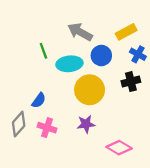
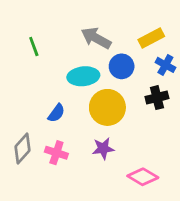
green line: (43, 51) -> (34, 47), moved
blue semicircle: (39, 100) -> (56, 113), moved

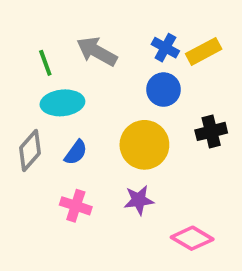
gray arrow: (96, 38) -> (97, 51), moved
blue cross: (165, 65) -> (165, 48), moved
cyan ellipse: (83, 76) -> (62, 103), moved
gray diamond: (22, 148) -> (30, 151), moved

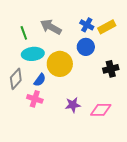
yellow circle: (144, 145) -> (60, 64), moved
pink cross: (76, 206) -> (35, 99), moved
pink diamond: (192, 238) -> (101, 110), moved, turned -30

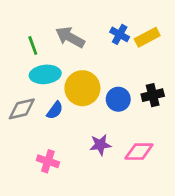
blue circle: (86, 47) -> (118, 99), moved
gray diamond: (16, 79) -> (22, 109), turned 35
pink cross: (35, 99) -> (48, 161), moved

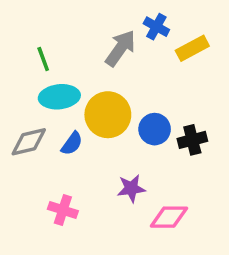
blue cross: (120, 34) -> (156, 27), moved
gray arrow: (70, 37) -> (120, 48), moved, turned 96
black cross: (153, 95) -> (192, 140), moved
pink diamond: (139, 152) -> (169, 217), moved

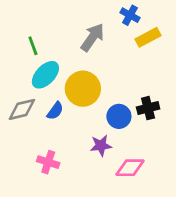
blue cross: (156, 27) -> (130, 15), moved
cyan ellipse: (59, 97) -> (45, 75), turned -40
blue circle: (155, 129) -> (119, 116), moved

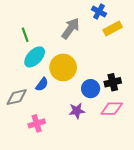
gray diamond: (22, 109) -> (17, 97), moved
pink cross: (48, 162) -> (37, 123), turned -35
pink diamond: (130, 168) -> (112, 109), moved

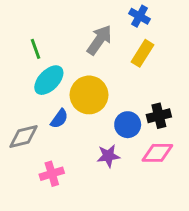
yellow rectangle: (113, 28) -> (143, 53), moved, turned -30

